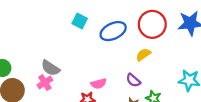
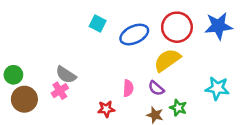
yellow semicircle: (143, 55) -> (167, 60), size x1.6
pink semicircle: (99, 84) -> (128, 88), moved, turned -72

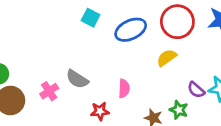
yellow semicircle: (167, 60) -> (167, 58), size x0.7
gray semicircle: (66, 75) -> (77, 79), moved
purple semicircle: (156, 88) -> (196, 90), moved

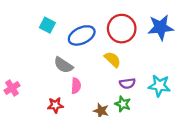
yellow semicircle: (167, 58) -> (113, 59), turned 78
gray semicircle: (77, 79) -> (63, 65), moved
purple semicircle: (196, 90) -> (127, 83), moved, turned -49

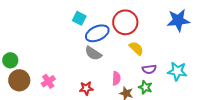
red circle: (122, 29) -> (125, 22), moved
blue ellipse: (82, 35) -> (97, 33), moved
pink semicircle: (76, 86) -> (116, 78), moved
pink cross: (12, 88) -> (48, 81), moved

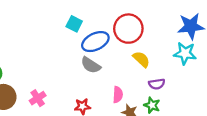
cyan star: (177, 71) -> (185, 53), moved

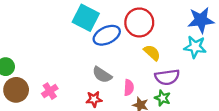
cyan square: (74, 24) -> (86, 18), size x1.6
gray semicircle: (91, 65) -> (102, 75), moved
purple semicircle: (157, 84) -> (167, 77), size x1.5

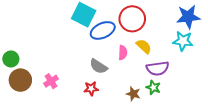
pink semicircle: (129, 88) -> (123, 53), moved

